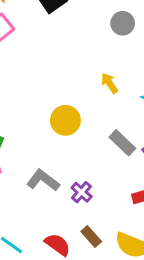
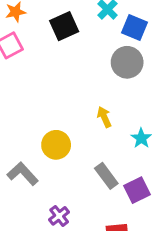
gray circle: (123, 23) -> (127, 62), size x1.4
gray L-shape: (43, 180) -> (23, 174), moved

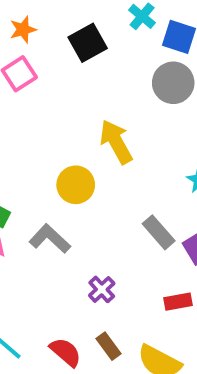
yellow arrow: (104, 117) -> (116, 142), moved, size x1.6
yellow circle: (56, 145) -> (76, 185), moved

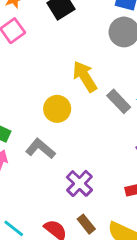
gray rectangle: (159, 232) -> (119, 101), moved
purple cross: (102, 289) -> (79, 183), size x1.4

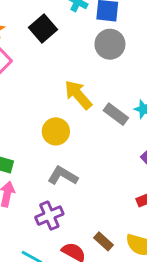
gray L-shape: (40, 149) -> (63, 176), moved
purple cross: (79, 183) -> (49, 216), moved, turned 32

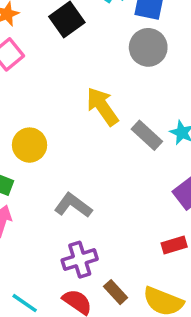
yellow circle: (56, 131) -> (30, 145), moved
purple cross: (49, 216) -> (80, 260), moved

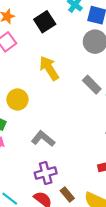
yellow arrow: (102, 106) -> (49, 68), moved
gray rectangle: (147, 135) -> (92, 85), moved

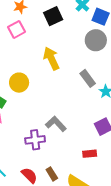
gray L-shape: (43, 139) -> (56, 124), moved
purple cross: (46, 173) -> (35, 140), moved

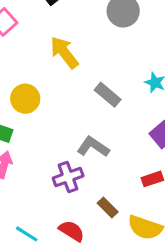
gray rectangle: (88, 78) -> (108, 95), moved
brown rectangle: (52, 174) -> (108, 207), moved

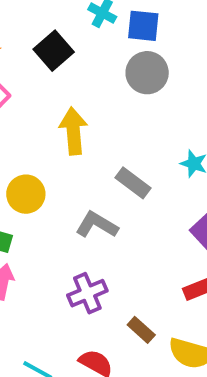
yellow arrow: (64, 52) -> (73, 131), turned 36
gray L-shape: (93, 147) -> (97, 225), moved

